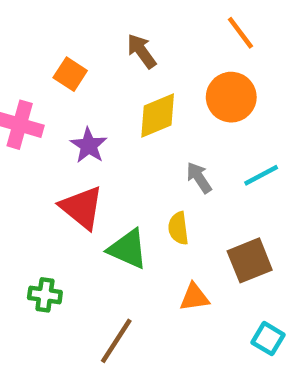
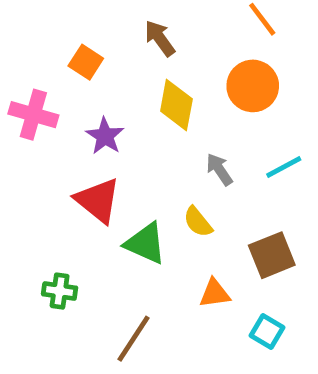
yellow diamond: (158, 116) -> (176, 105), turned -57
yellow semicircle: (178, 228) -> (198, 222), turned -32
cyan square: (268, 339) -> (267, 332), moved

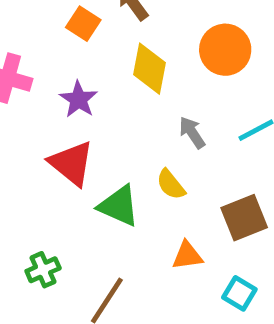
orange square: (86, 62) -> (83, 24), moved
green cross: (60, 291) -> (43, 270), moved, turned -32

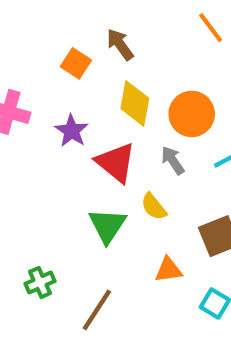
orange circle: (225, 50) -> (192, 114), moved
red triangle: (71, 163) -> (116, 162), moved
green triangle: (119, 206) -> (107, 226), turned 39

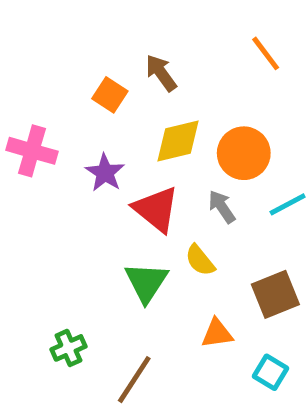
yellow diamond: (135, 103) -> (178, 141), turned 66

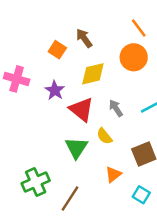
orange circle: (244, 153) -> (134, 57), moved
orange triangle: (217, 333) -> (113, 174), turned -30
green cross: (68, 348) -> (36, 182), size x1.5

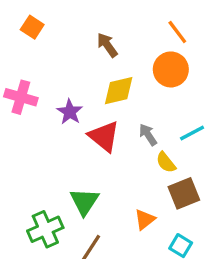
orange square: (57, 50) -> (32, 27), moved
yellow semicircle: (104, 136) -> (166, 162), moved
green triangle: (76, 148) -> (84, 202), moved

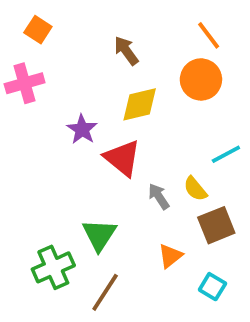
pink cross: (21, 97) -> (25, 83), moved, turned -32
gray arrow: (148, 135) -> (159, 196), moved

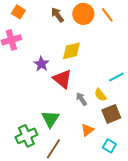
brown arrow: (126, 51) -> (57, 15), moved
orange circle: (201, 79) -> (83, 14), moved

